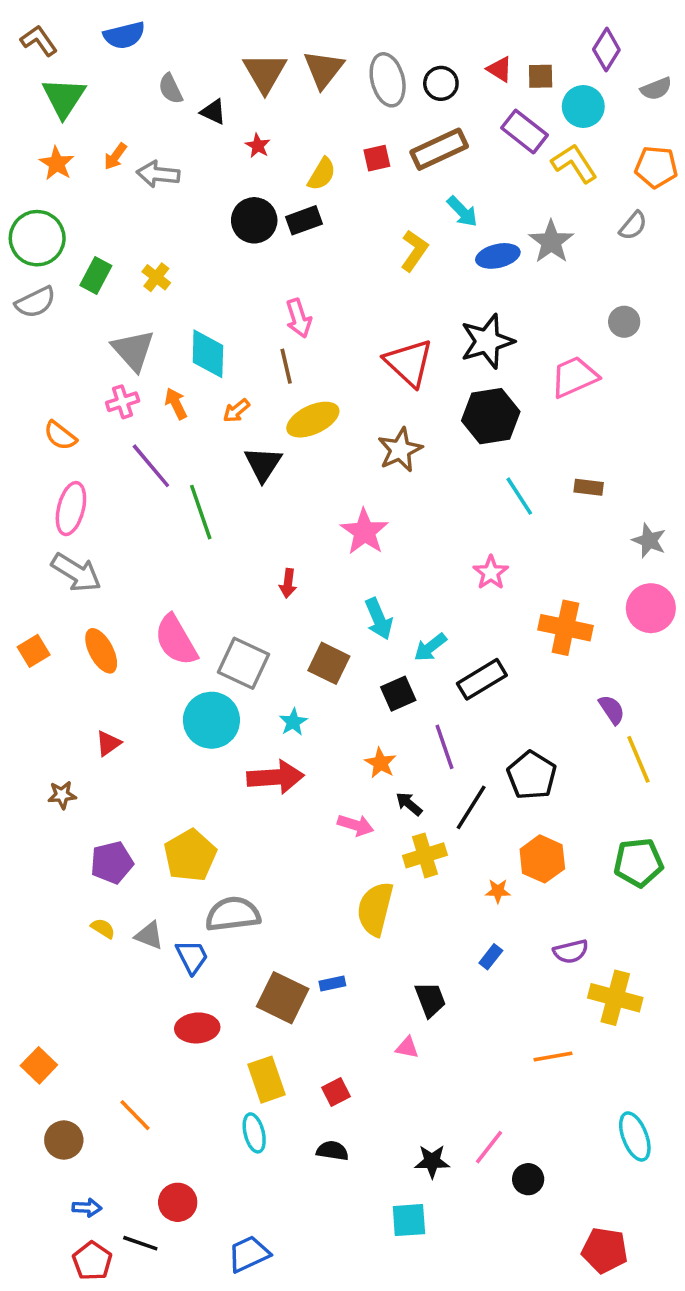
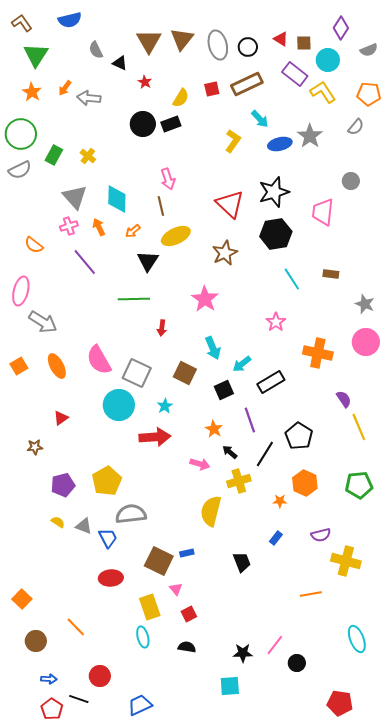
pink trapezoid: (574, 377) -> (323, 212), turned -60
pink ellipse: (71, 509) -> (21, 291), moved
green line: (201, 512) -> (134, 299), moved, turned -72
pink triangle: (407, 1048) -> (176, 589), moved, turned 40

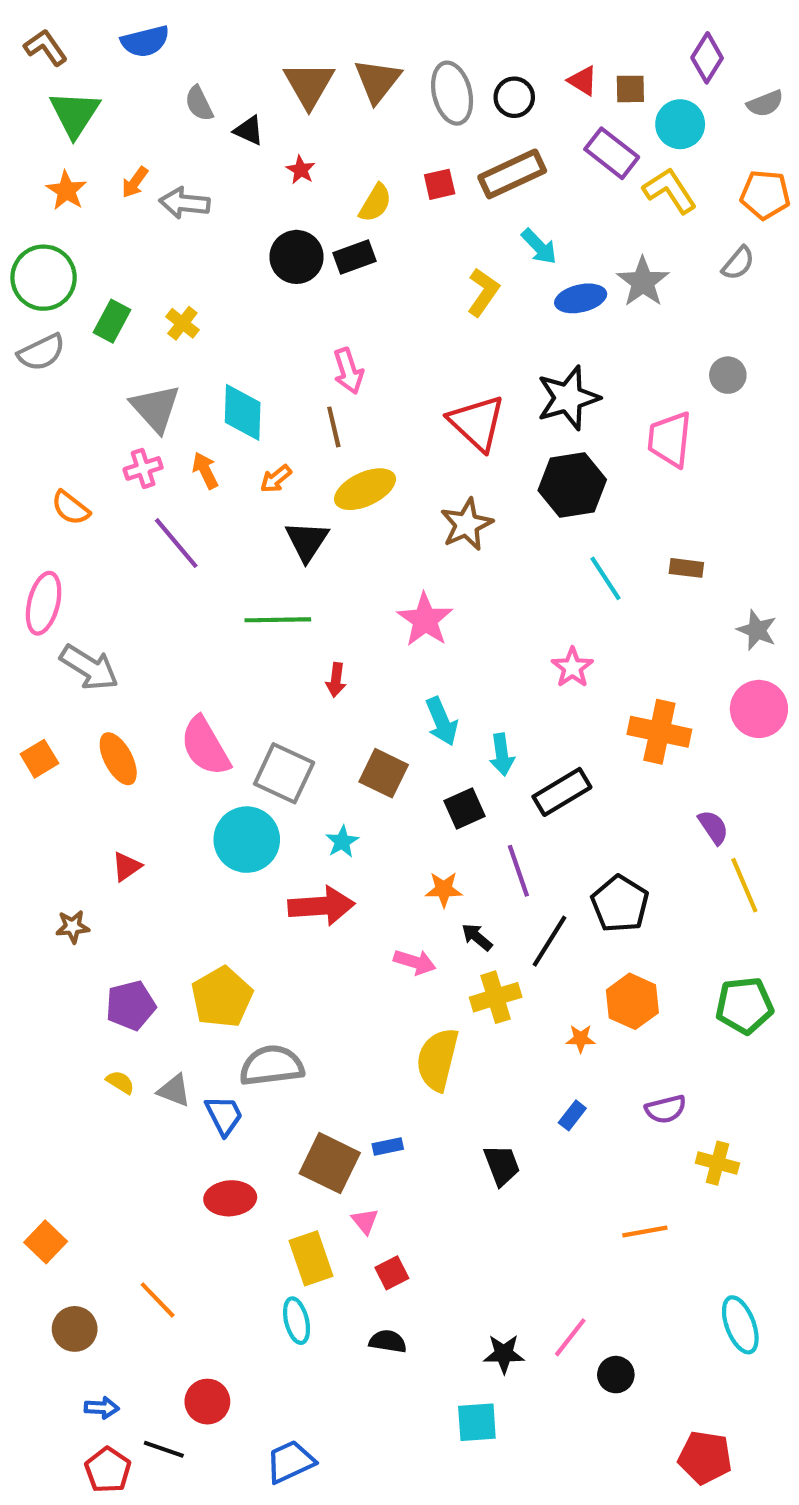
cyan arrow: (242, 364) -> (502, 755), turned -60
orange star: (214, 429) -> (444, 889), turned -30
yellow cross: (346, 561) -> (717, 1163), size x0.7

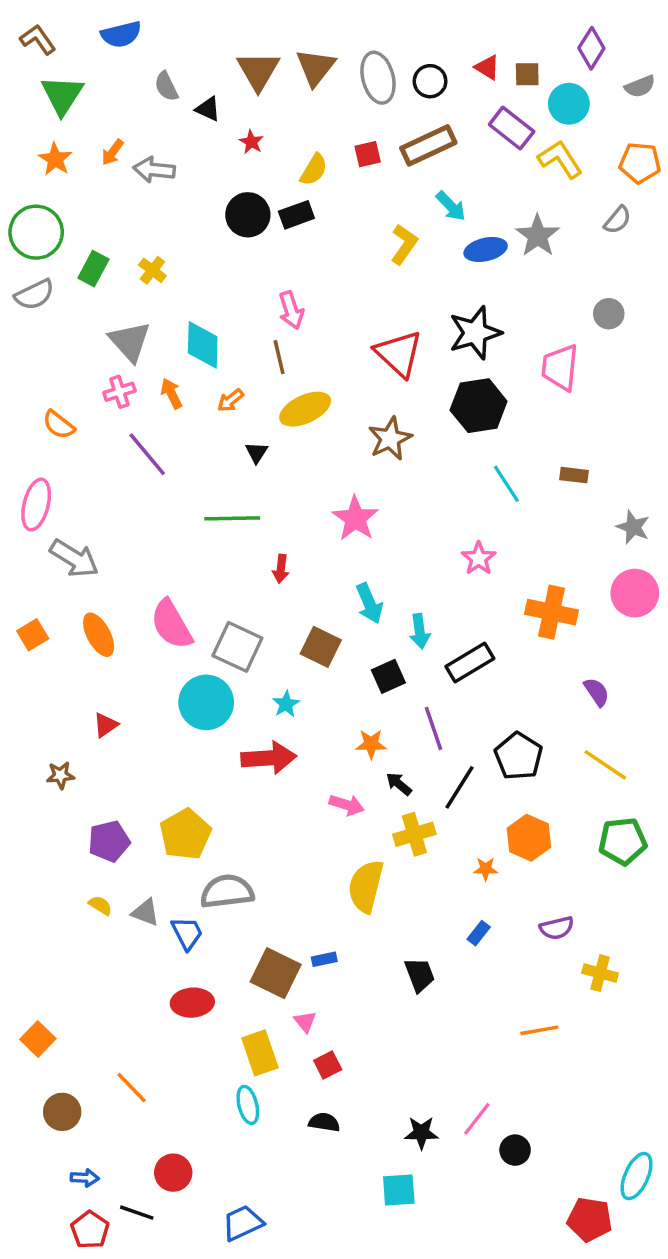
black triangle: (307, 541) -> (257, 453), size x0.6
yellow line: (744, 885) -> (605, 765), moved, turned -33
cyan ellipse: (740, 1325) -> (637, 1176), moved, turned 45

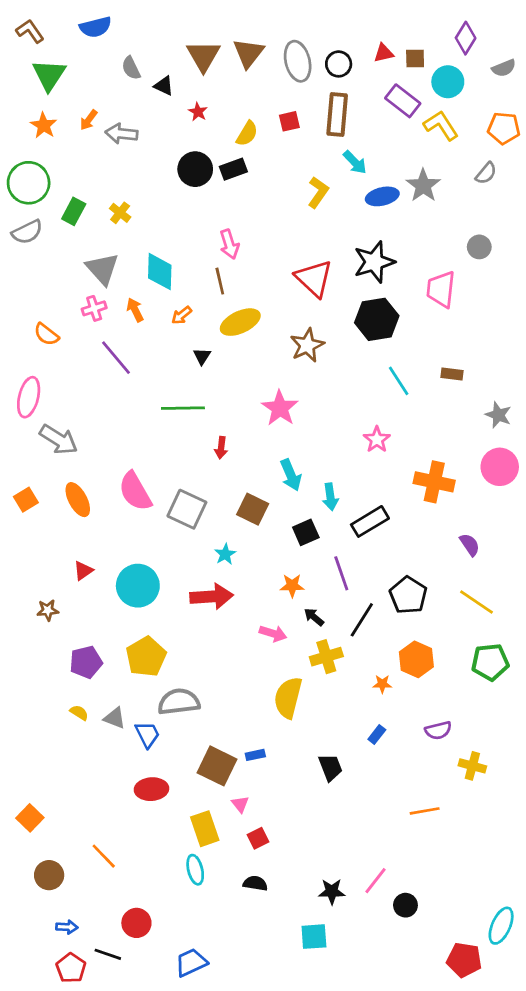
red triangle: (487, 67) -> (384, 53), turned -45
brown rectangle: (428, 145) -> (337, 114), turned -60
cyan circle: (206, 702) -> (138, 586), moved

